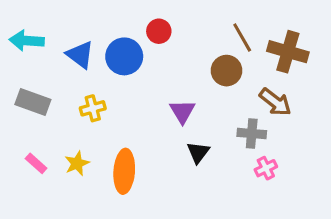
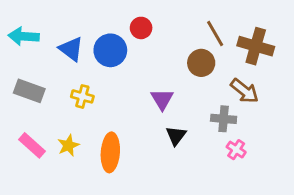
yellow cross: (93, 108) -> (82, 96), turned 30
pink rectangle: (36, 163) -> (32, 145), size x1.4
pink cross: (266, 168) -> (236, 150), turned -30

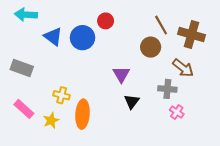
cyan arrow: (24, 36) -> (26, 15), moved
yellow cross: (82, 96) -> (62, 95), moved
yellow star: (68, 145) -> (51, 120), moved

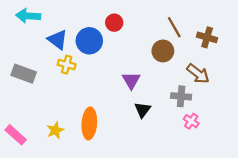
brown cross: (191, 35) -> (207, 37), size x0.7
yellow cross: (62, 95) -> (67, 65), moved
pink rectangle: (24, 109) -> (16, 135), moved

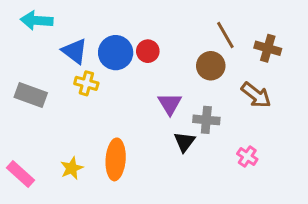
red circle: (114, 23) -> (148, 51), moved
gray cross: (181, 96) -> (206, 120), moved

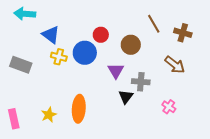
blue circle: (116, 53) -> (85, 53), moved
brown circle: (211, 66) -> (131, 45), moved
pink rectangle: (20, 174) -> (14, 119), turned 36

